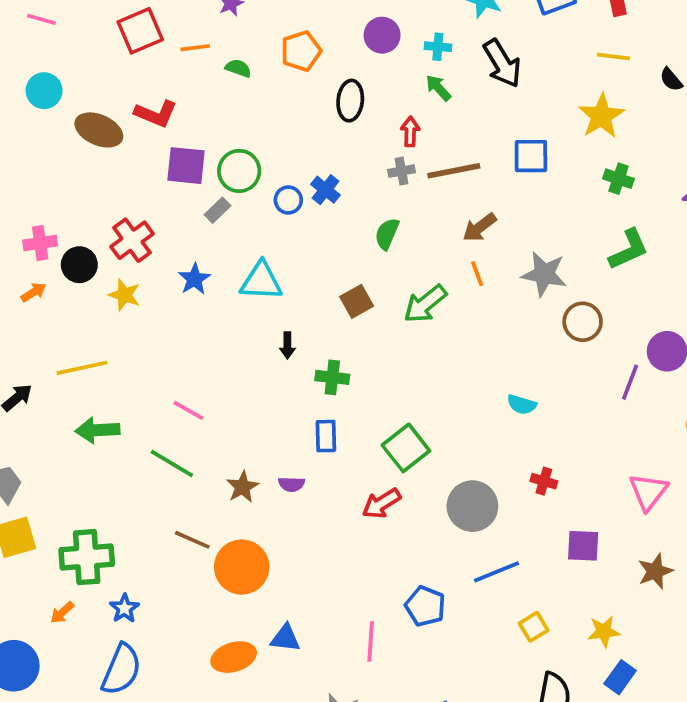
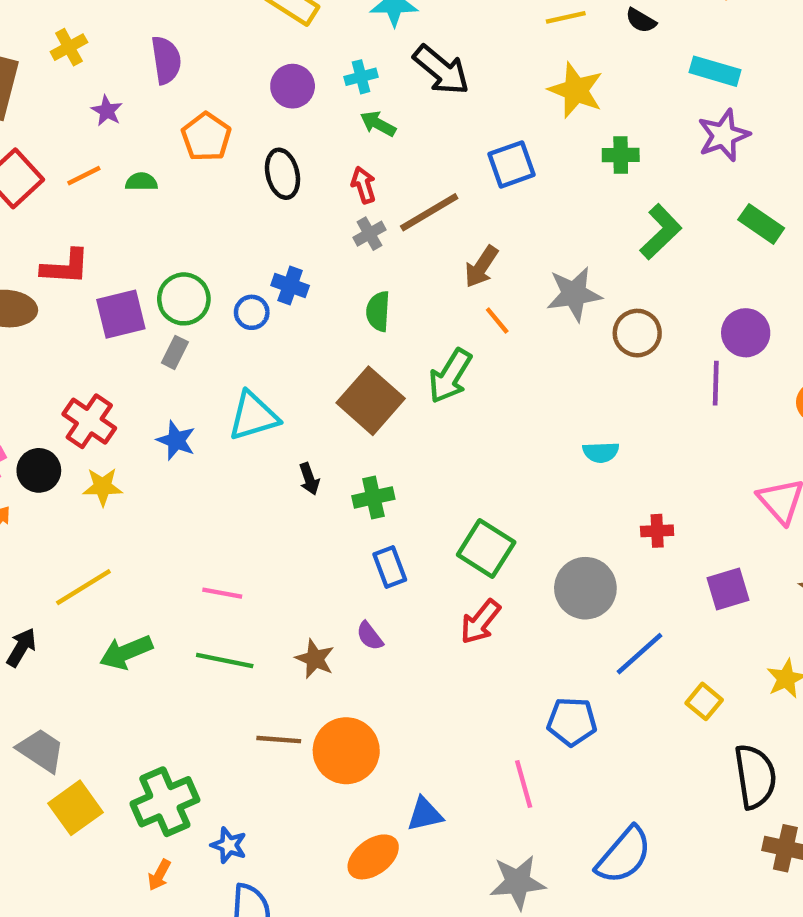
brown square: (357, 301) -> (371, 401), size x1.6
purple semicircle: (291, 484) -> (370, 636), turned 70

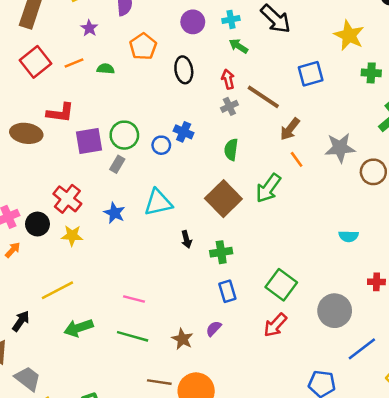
brown line: (429, 212) -> (263, 97), turned 60
purple semicircle: (370, 636) -> (214, 329), turned 77

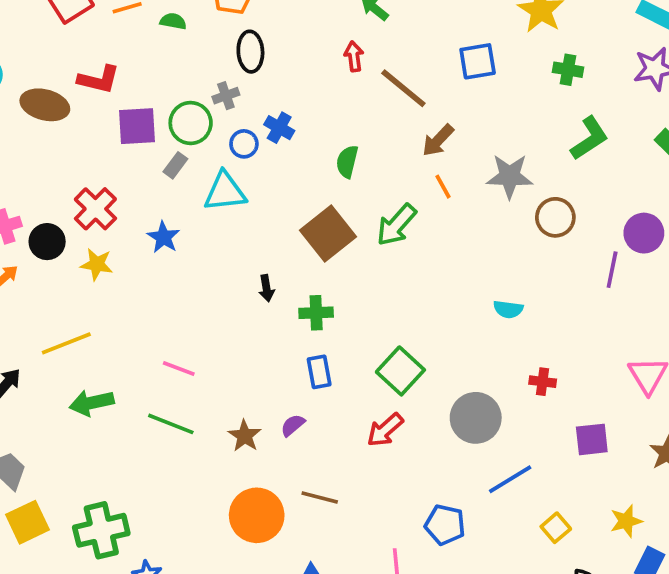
black ellipse: (184, 70) -> (250, 52), moved
gray cross: (229, 106) -> (226, 96), moved
cyan triangle: (158, 202) -> (225, 192), moved
brown line: (159, 382) -> (320, 498), moved

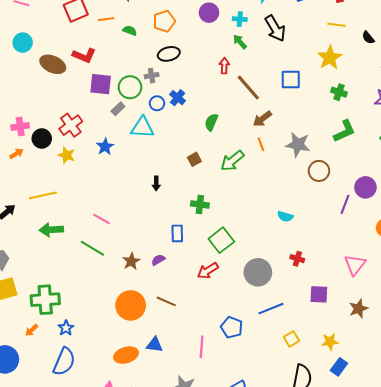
black ellipse: (250, 52) -> (169, 54), turned 70
brown square: (328, 233) -> (194, 159), size x0.5
green cross: (316, 313) -> (200, 204), moved

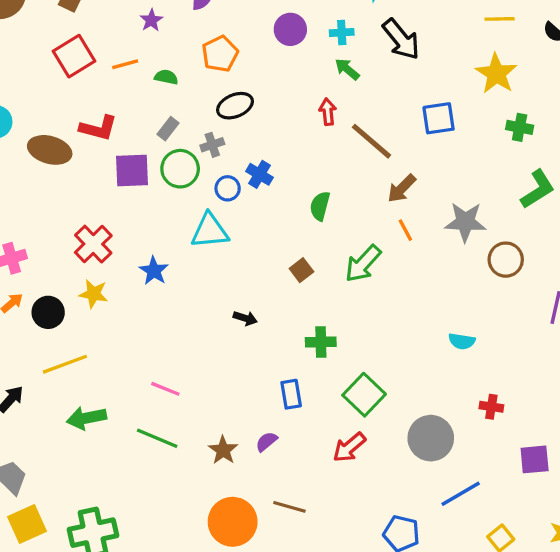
gray rectangle: (118, 109) -> (168, 129), moved
black circle: (42, 139) -> (48, 312), moved
black arrow: (156, 183) -> (245, 318), turned -64

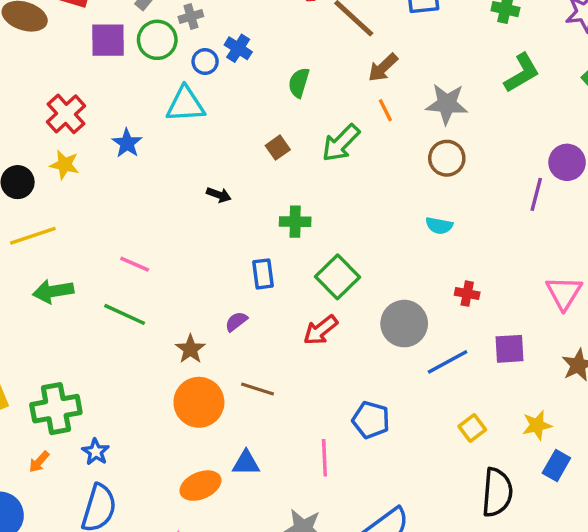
brown circle: (506, 260) -> (447, 158), moved
brown star: (223, 450) -> (190, 349), moved
blue line: (461, 494) -> (448, 362), moved

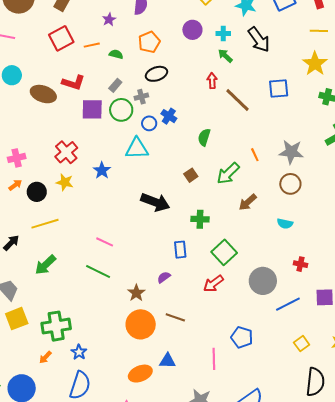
brown arrow: (383, 68) -> (248, 202), moved
black arrow: (219, 195) -> (155, 202), size x2.0
green arrow: (53, 291) -> (45, 265), moved, turned -35

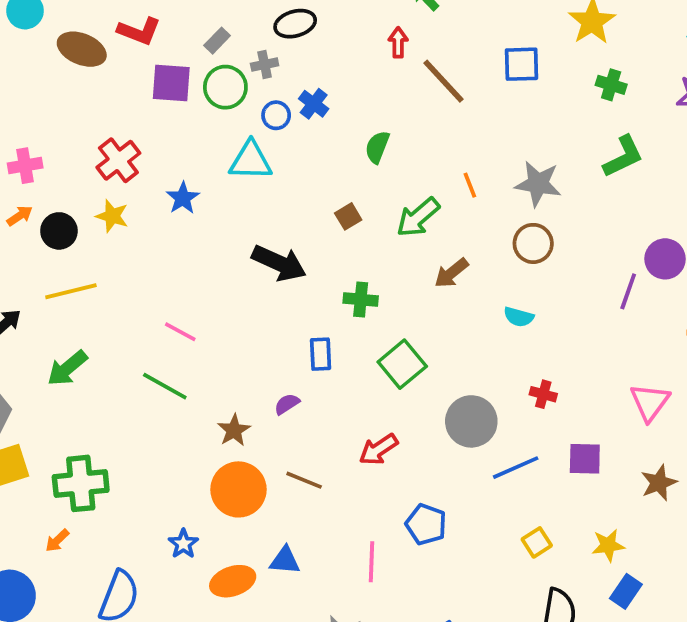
red arrow: (213, 284) -> (378, 449), moved
blue star: (79, 352) -> (183, 544), moved

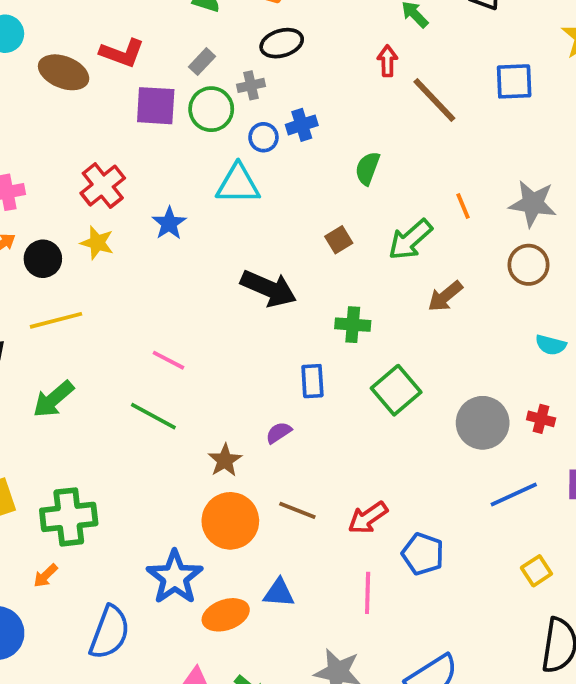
blue cross: (314, 104) -> (302, 125), turned 36
cyan semicircle: (519, 317) -> (551, 345), moved
gray circle: (471, 421) -> (483, 423), moved
red arrow: (378, 449) -> (368, 518), moved
blue star: (183, 544) -> (175, 577), size x1.8

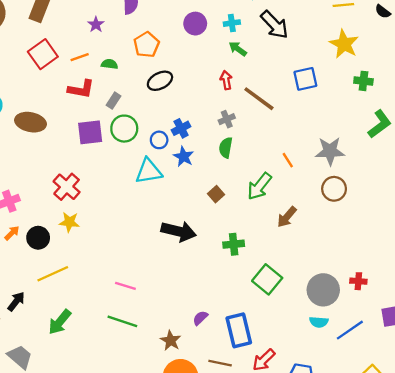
red L-shape: (122, 53) -> (81, 89), moved
gray cross: (251, 85) -> (227, 119), moved
blue star: (169, 223) -> (184, 157), moved
cyan semicircle: (551, 345) -> (319, 322), moved
blue rectangle: (312, 381) -> (239, 330), moved, size x1.6

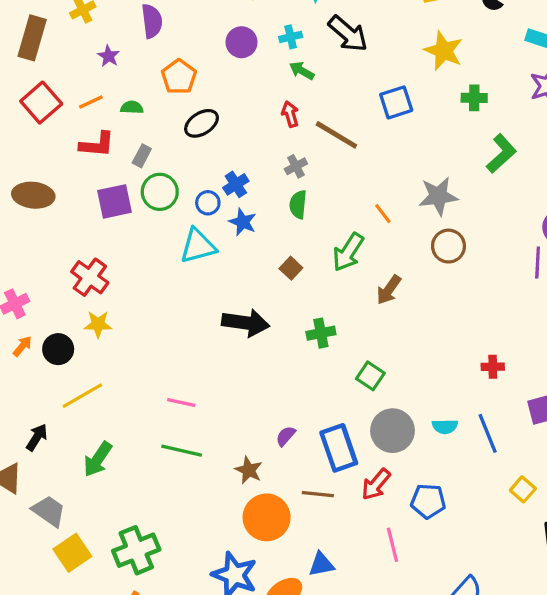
green square: (267, 279) -> (370, 376), size x0.7
gray circle: (323, 290) -> (393, 431), moved
blue line: (350, 330) -> (488, 433), turned -72

